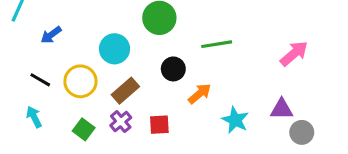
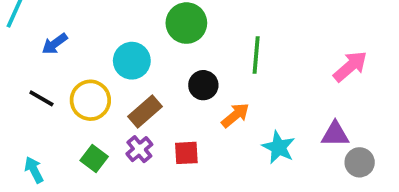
green line: (217, 44) -> (256, 55), turned -76
cyan arrow: (34, 117) -> (34, 170), moved

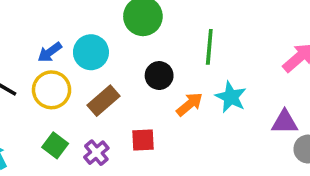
blue arrow: (55, 44) -> (50, 52), moved
cyan star: (279, 147) -> (231, 97), moved
purple cross: (139, 149) -> (96, 153), moved

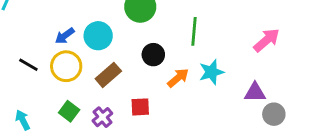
cyan star: (231, 97) -> (211, 72), turned 30

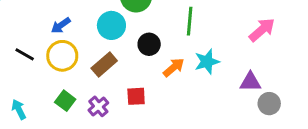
cyan circle: (98, 36) -> (111, 25), moved

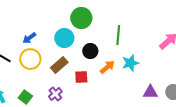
purple triangle: (250, 82) -> (150, 92), moved
red square: (136, 96) -> (81, 77), moved
green square: (65, 101) -> (25, 97), moved

